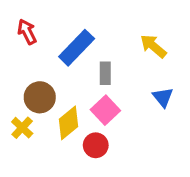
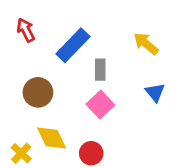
yellow diamond: (69, 123) -> (52, 138), moved, turned -76
yellow cross: (22, 128) -> (21, 153), moved
red circle: (96, 145) -> (91, 153), moved

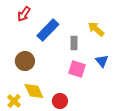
red arrow: (26, 30) -> (24, 14), moved, turned -119
gray rectangle: (100, 70) -> (74, 43), moved
pink square: (100, 105) -> (77, 69), moved, turned -30

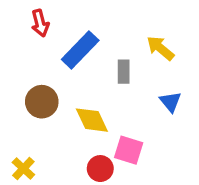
red arrow: (24, 14) -> (40, 23), turned -49
pink square: (77, 69) -> (129, 150), moved
yellow diamond: (34, 91) -> (92, 120), moved

